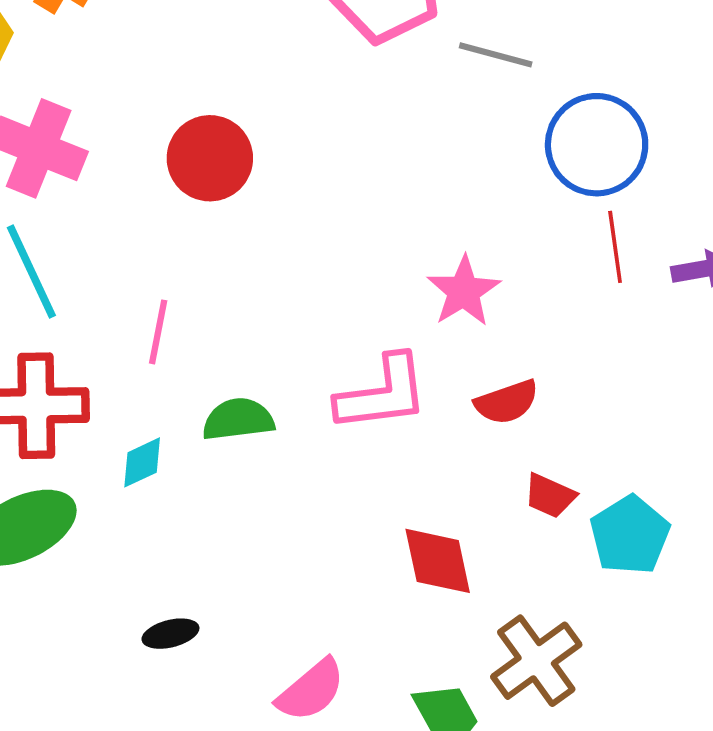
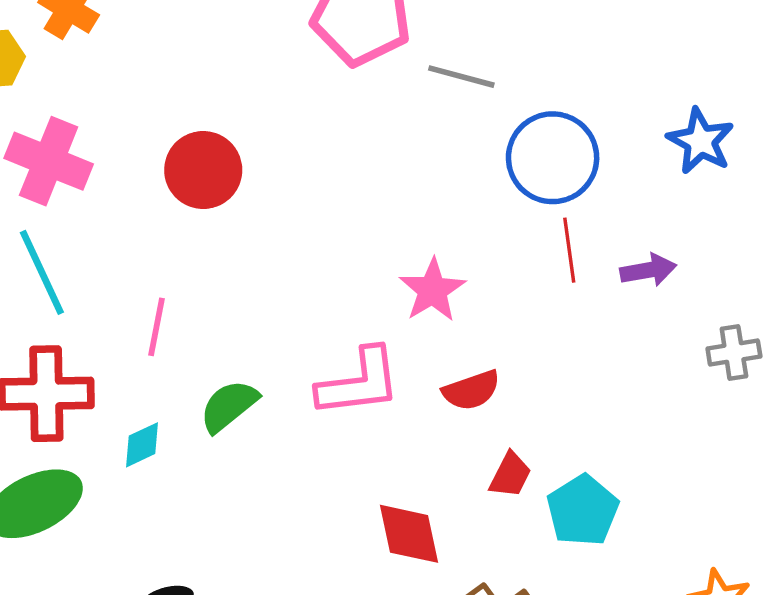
green semicircle: (238, 419) -> (229, 406), turned -32
red trapezoid: (550, 496) -> (510, 475), turned -87

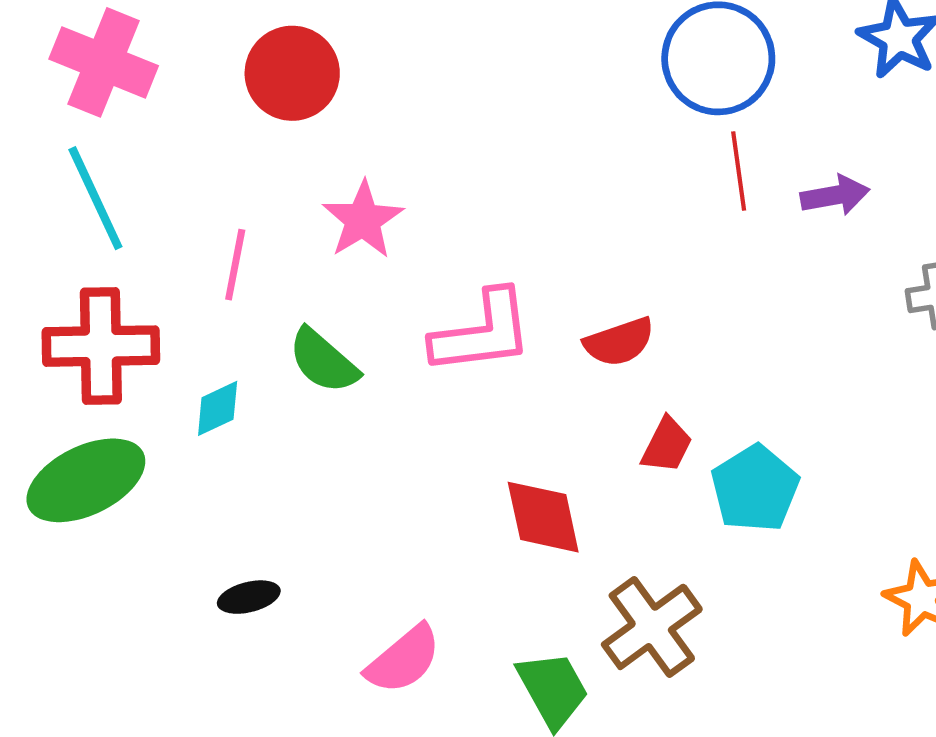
pink star: (432, 290) -> (363, 220), moved
green semicircle: (229, 406) -> (323, 361), turned -100

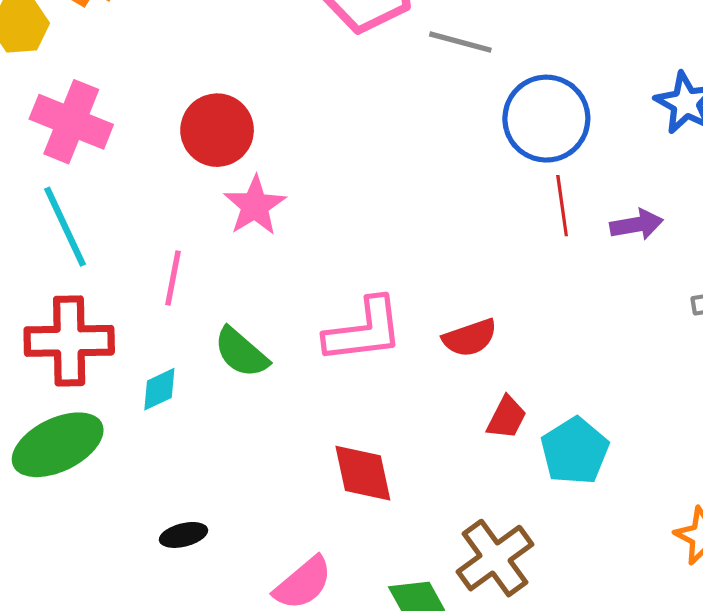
pink star: (363, 220) -> (255, 206), moved
red diamond: (543, 517) -> (363, 473), moved

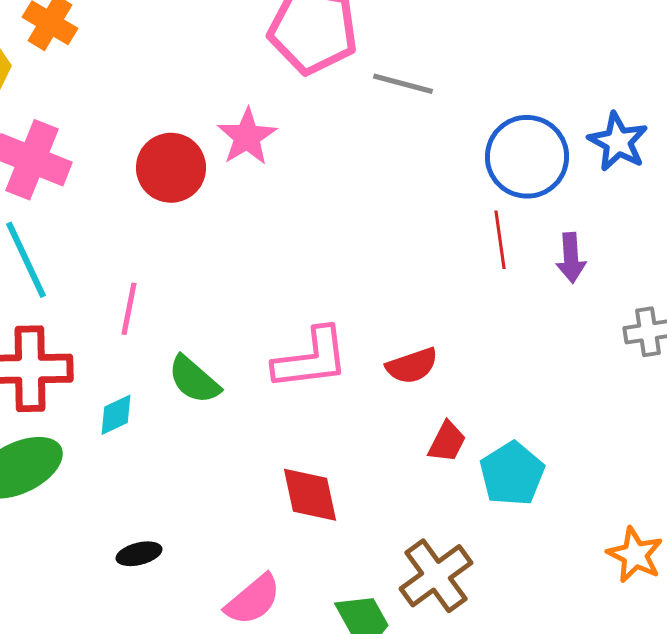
blue circle: (546, 119) -> (527, 157), moved
pink star: (255, 206) -> (247, 137), moved
purple arrow: (637, 225) -> (571, 258), turned 96

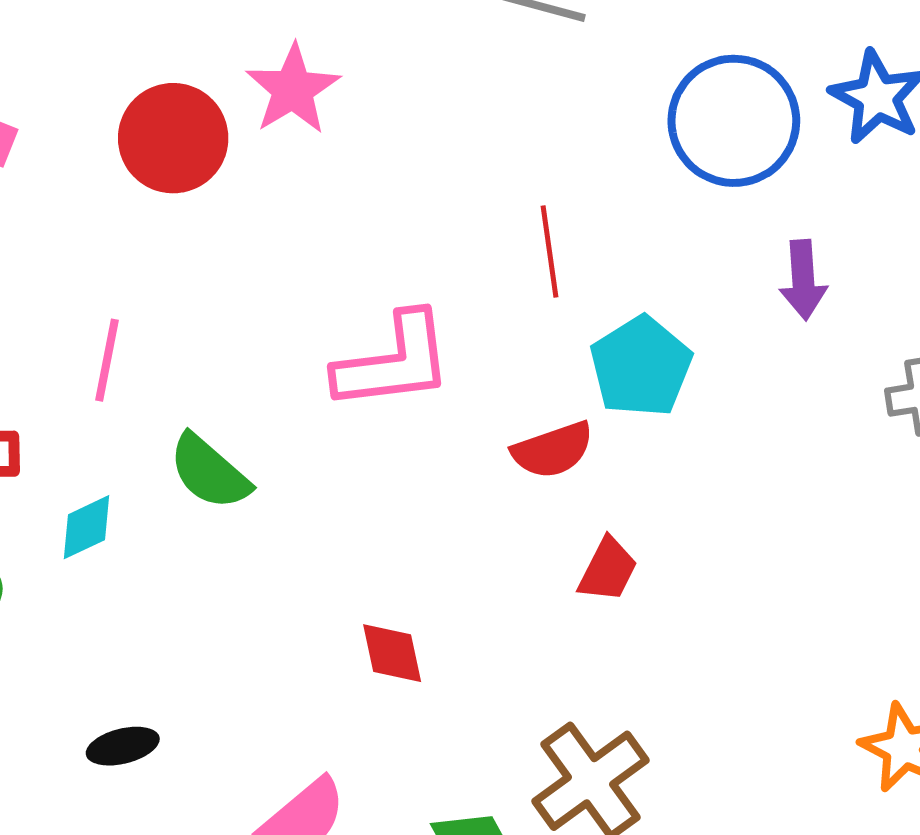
red line: (500, 240) -> (550, 252), moved
pink L-shape: (311, 359) -> (394, 362), moved
cyan pentagon: (512, 474) -> (641, 367), moved
red diamond: (310, 495) -> (392, 653), size x0.7

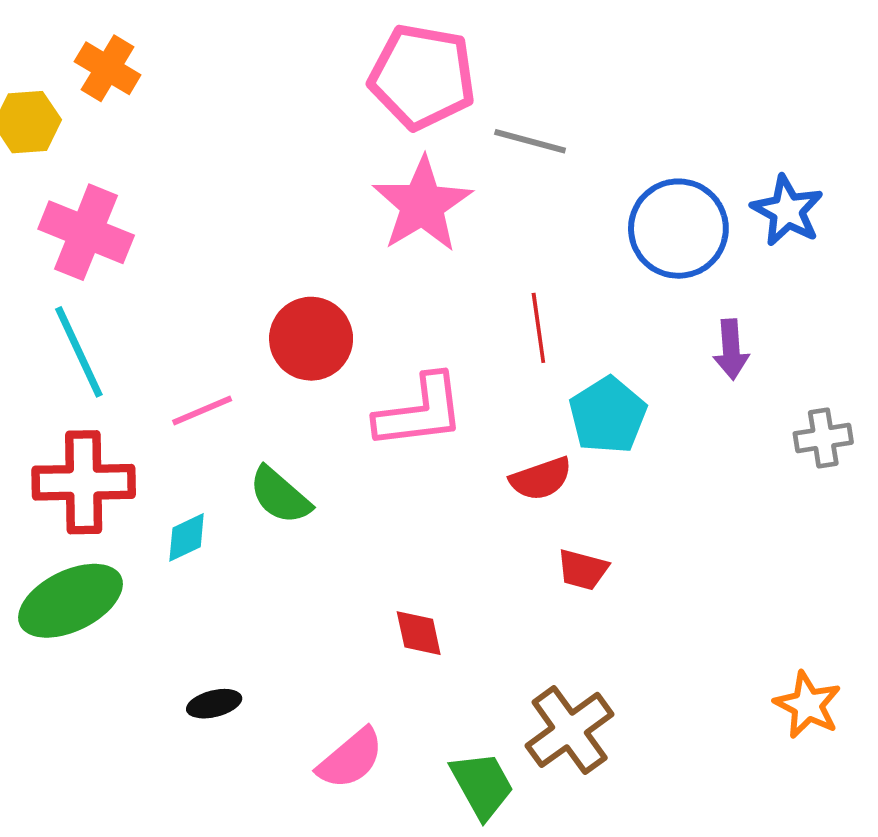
pink star: (293, 89) -> (422, 205), moved, size x1.4
red circle: (173, 138) -> (311, 339), moved
pink line: (107, 360) -> (202, 410), turned 56
red trapezoid: (608, 570) -> (583, 570), turned 78

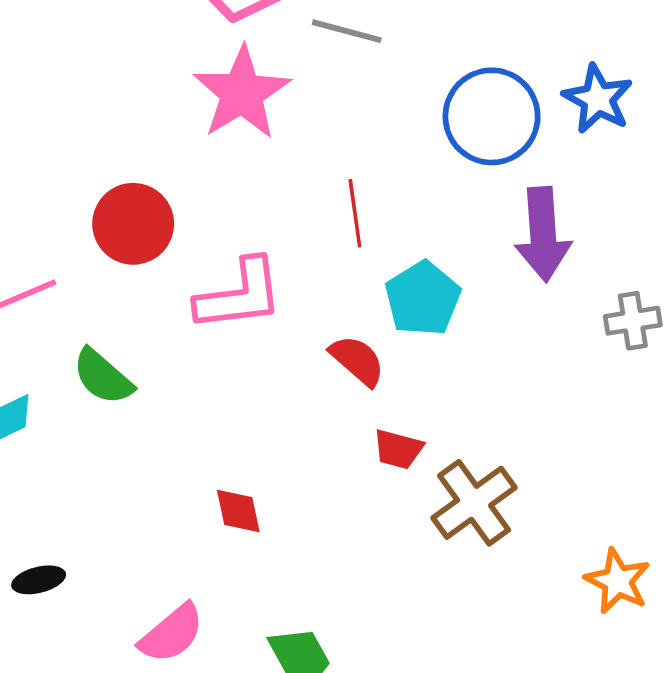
purple arrow: (731, 349) -> (543, 234), size x1.6
red semicircle: (541, 479) -> (357, 360), turned -120
brown cross: (570, 730) -> (474, 503), moved

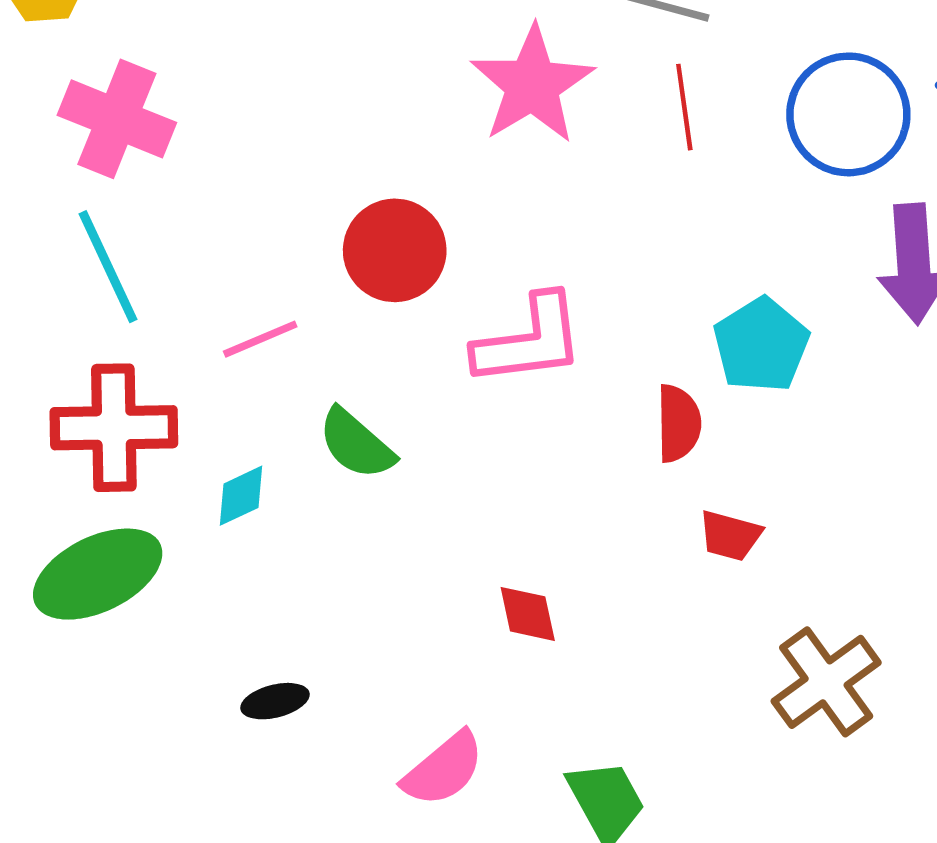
red line: (355, 213) -> (684, 107), moved
red semicircle: (357, 360) -> (678, 423), turned 48
brown cross: (474, 503) -> (826, 682), moved

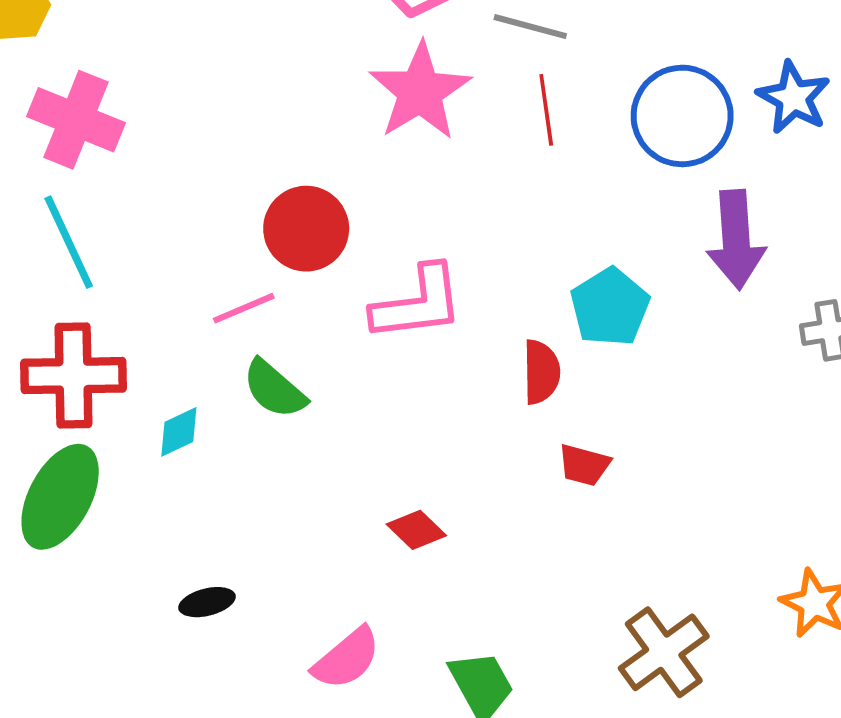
pink line: (260, 339) -> (244, 308), moved
green ellipse: (98, 574) -> (60, 497), turned -36
red diamond: (528, 614) -> (416, 530), turned -34
brown cross: (826, 682) -> (664, 652), moved

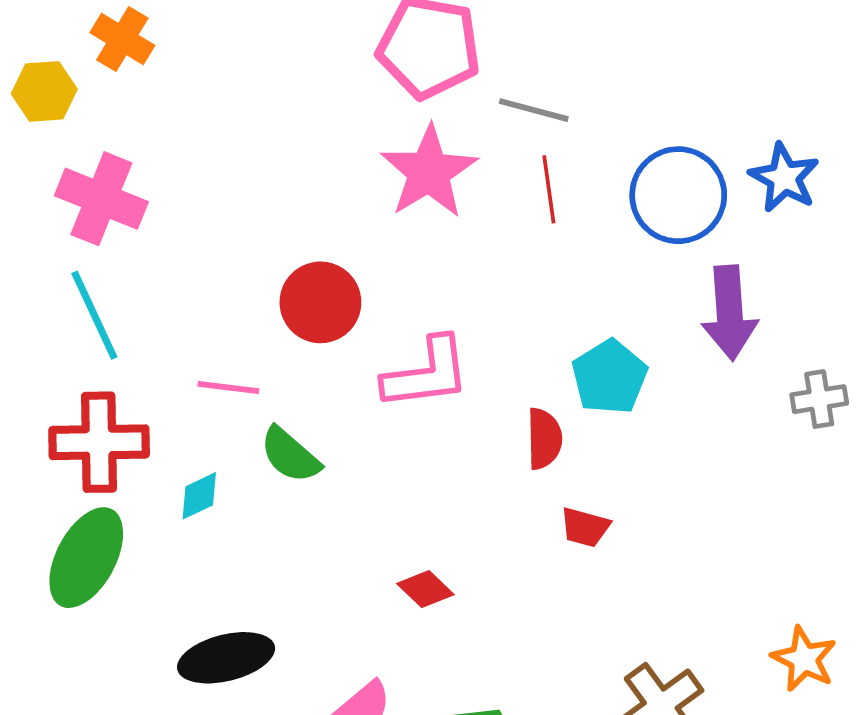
pink line: (244, 308) -> (228, 387), moved, turned 30
black ellipse: (207, 602) -> (226, 658), size x1.8

